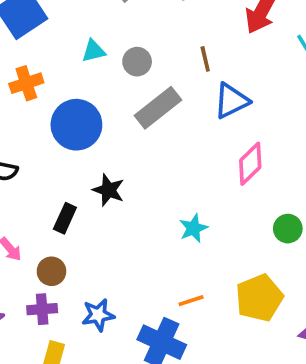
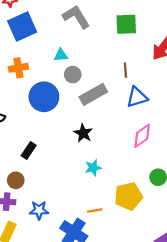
gray circle: (137, 62) -> (73, 75), moved
black star: (109, 190) -> (83, 133), moved
cyan star: (193, 228) -> (93, 168), moved
yellow pentagon: (259, 298) -> (128, 196), moved

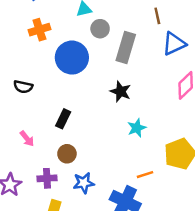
gray rectangle: (93, 94) -> (126, 47), turned -36
brown circle: (16, 180) -> (67, 154), moved

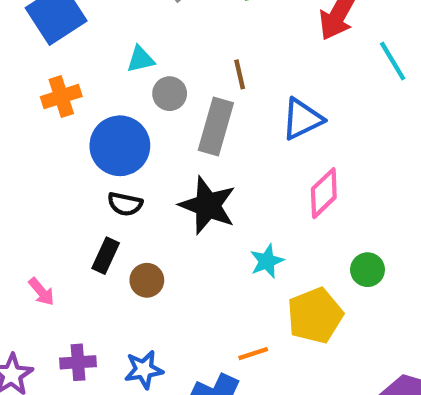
brown line: (157, 16) -> (240, 74), moved
black semicircle: (23, 87) -> (125, 204), moved
black star: (121, 91) -> (208, 205), size x1.5
cyan star: (137, 128) -> (267, 261), moved
brown circle: (67, 154) -> (147, 280), moved

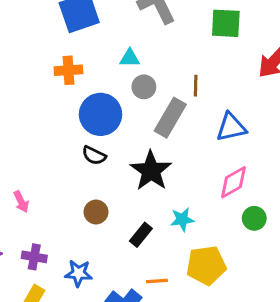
black rectangle: (106, 256) -> (141, 235), moved
green circle: (367, 270) -> (254, 218), moved

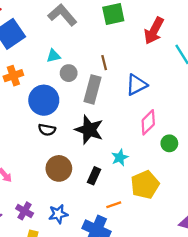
brown circle: (96, 212) -> (59, 168), size x1.5
purple cross: (34, 257) -> (25, 211), turned 35

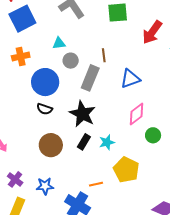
black rectangle: (94, 176) -> (84, 142), moved
yellow pentagon: (145, 185) -> (126, 170), turned -30

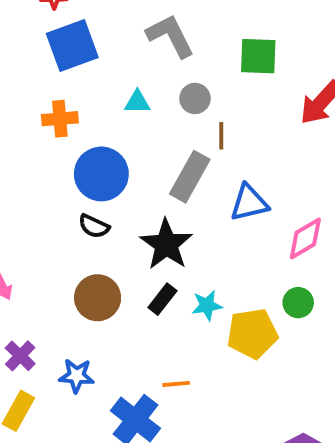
gray circle: (71, 61) -> (195, 98), moved
blue triangle: (130, 79) -> (249, 203), moved
pink diamond: (136, 114) -> (305, 239), moved
yellow pentagon: (126, 170) -> (252, 334), moved, turned 30

